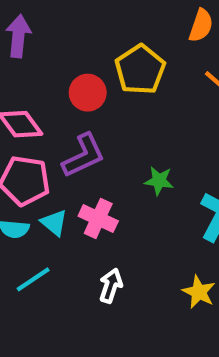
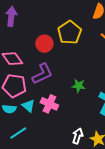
white arrow: (111, 286) -> (78, 136), moved

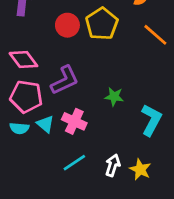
red circle: (44, 44) -> (67, 25), moved
cyan line: (18, 133) -> (74, 163), moved

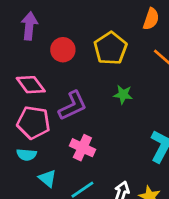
red circle: (67, 25) -> (63, 50), moved
green star: (114, 97) -> (123, 94), moved
cyan triangle: (45, 124) -> (47, 178), moved

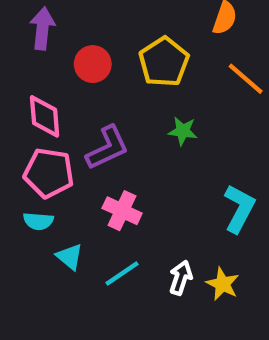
pink diamond: (31, 85) -> (45, 116), turned 32

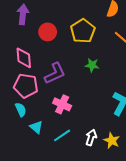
cyan semicircle: (38, 221) -> (21, 110), turned -120

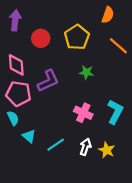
pink cross: (62, 104) -> (83, 113), moved

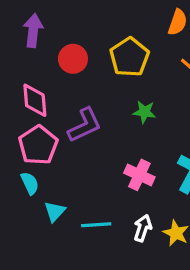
pink pentagon: (18, 94) -> (38, 145), turned 30
cyan triangle: (29, 136) -> (55, 211), turned 32
cyan line: (56, 145) -> (96, 225), turned 30

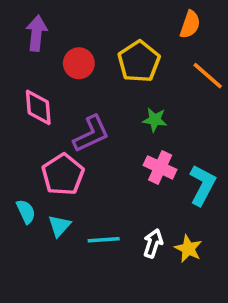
pink pentagon: (38, 145) -> (63, 175), moved
pink cross: (139, 175) -> (160, 167), moved
cyan semicircle: (30, 183) -> (26, 212), moved

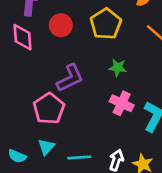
pink diamond: (38, 107) -> (22, 37), moved
cyan semicircle: (26, 212) -> (17, 156), moved, turned 138

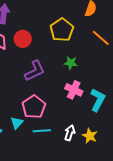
red circle: (61, 25) -> (23, 39), moved
pink pentagon: (49, 109) -> (34, 107), moved

